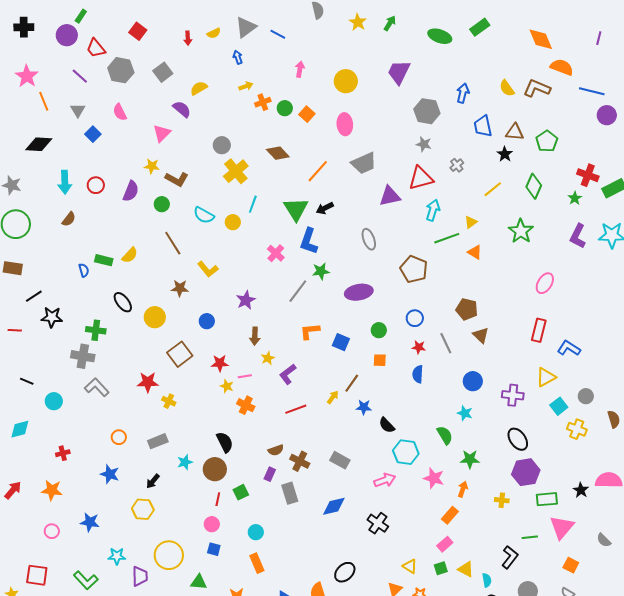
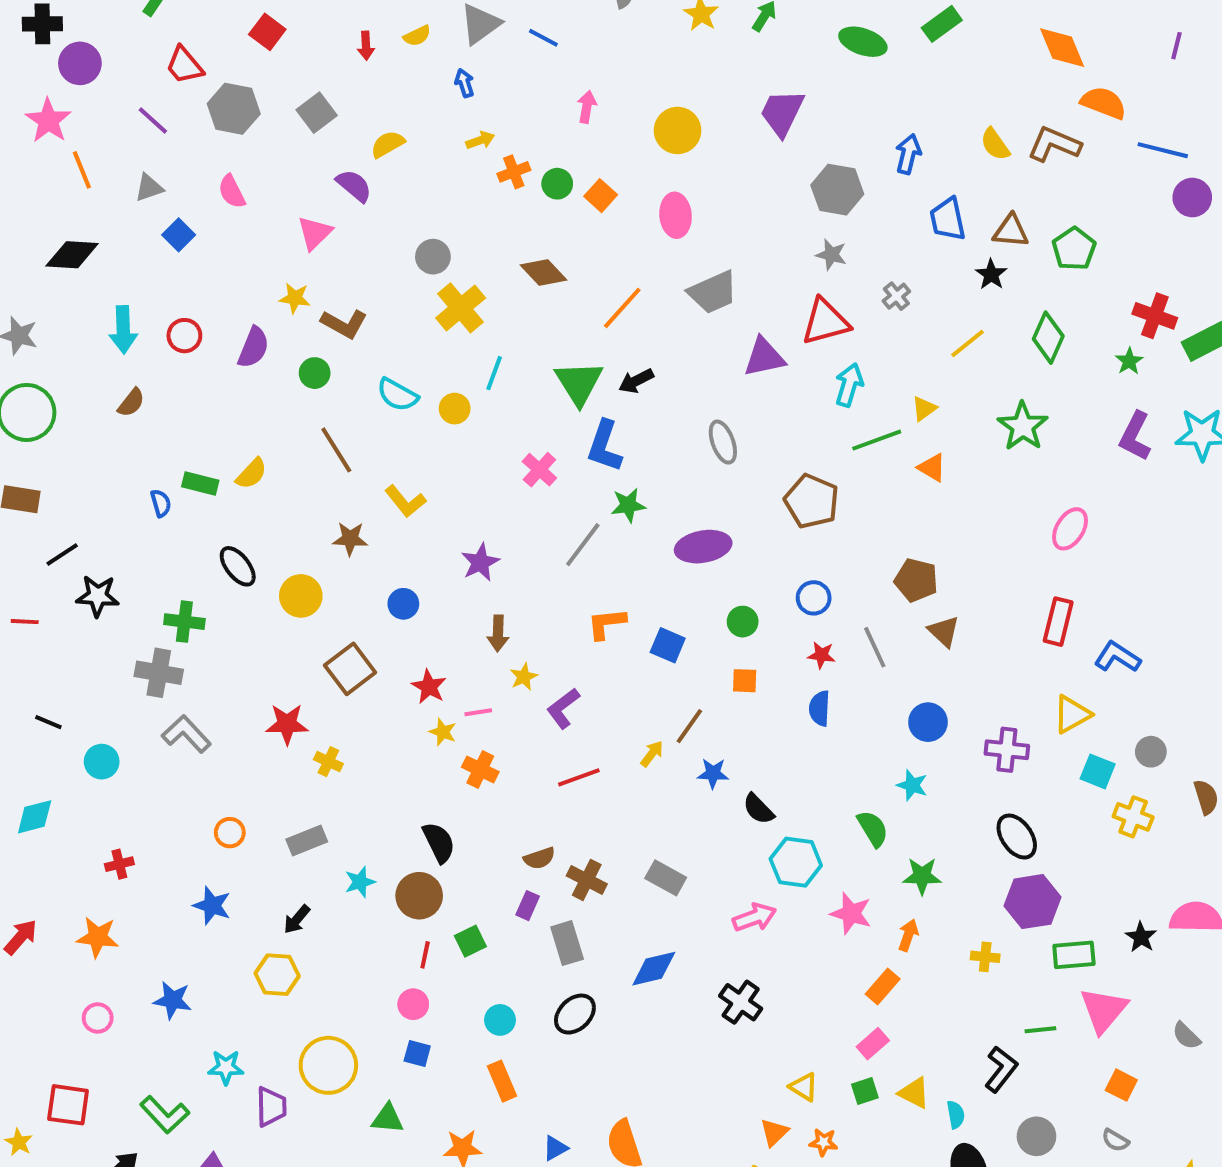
purple circle: (67, 35) -> (80, 63), moved
gray triangle: (78, 110) -> (149, 188), turned 42
red star: (220, 363) -> (429, 687), turned 30
cyan square: (559, 406) -> (1098, 771), turned -30
black ellipse: (345, 572) -> (575, 1014), moved

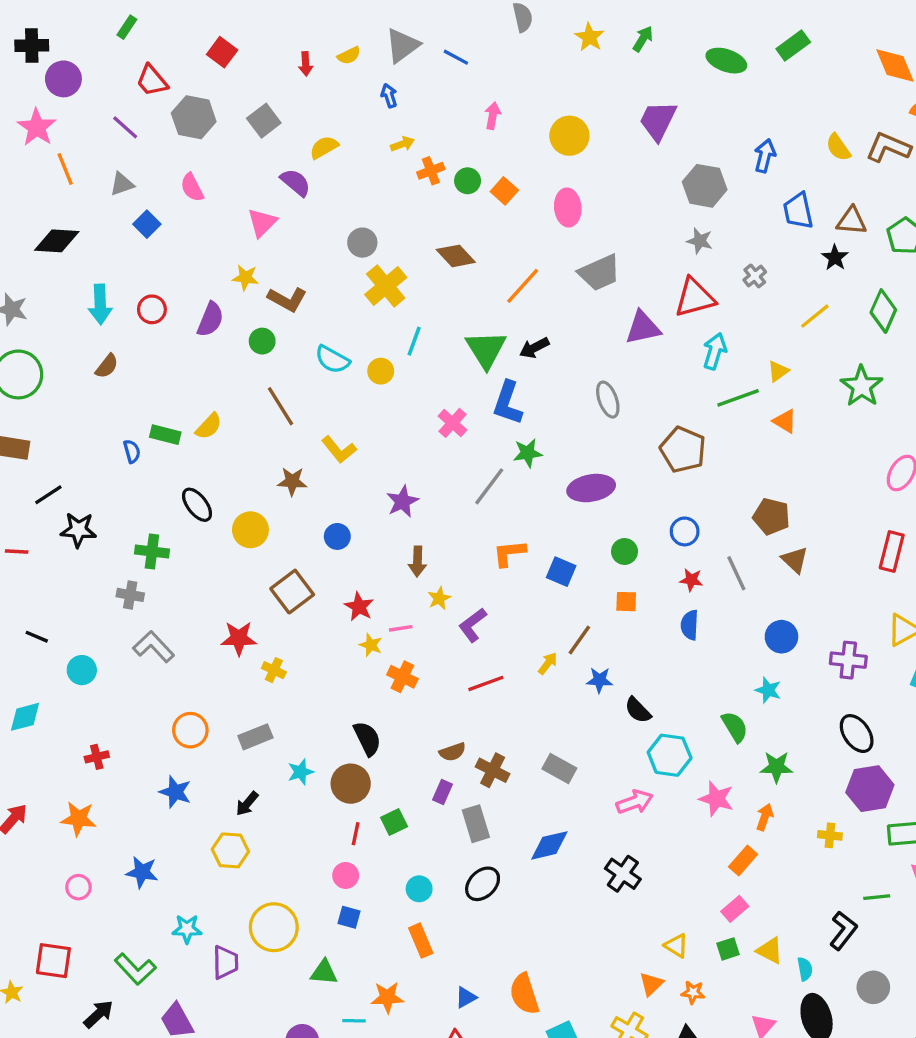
gray cross: (159, 673) -> (130, 595), size x0.7
orange circle: (230, 833) -> (190, 730), size x1.4

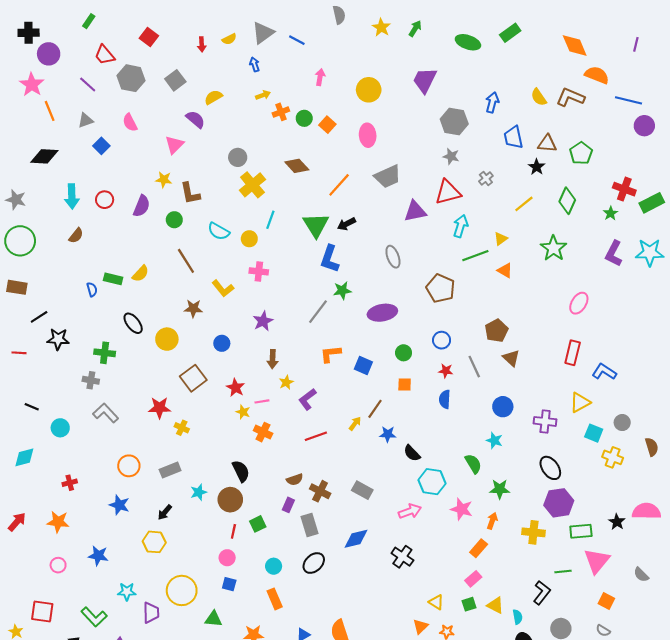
brown L-shape: (287, 299) -> (190, 193), turned 50
pink cross: (453, 423) -> (259, 271), moved, turned -36
brown pentagon: (771, 516) -> (496, 331), turned 30
yellow cross: (830, 835) -> (533, 532), size x1.5

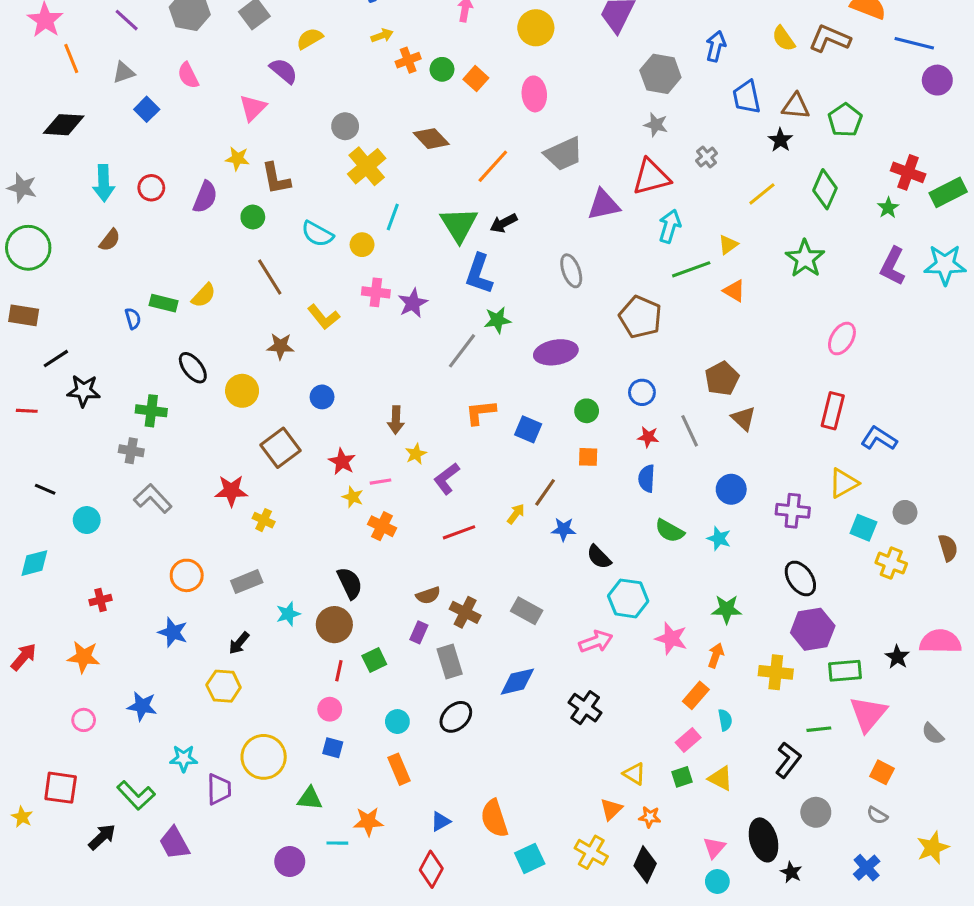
purple star: (263, 321) -> (413, 303), moved
green semicircle: (473, 464) -> (670, 531), moved, turned 150
cyan semicircle: (518, 617) -> (725, 720), moved

